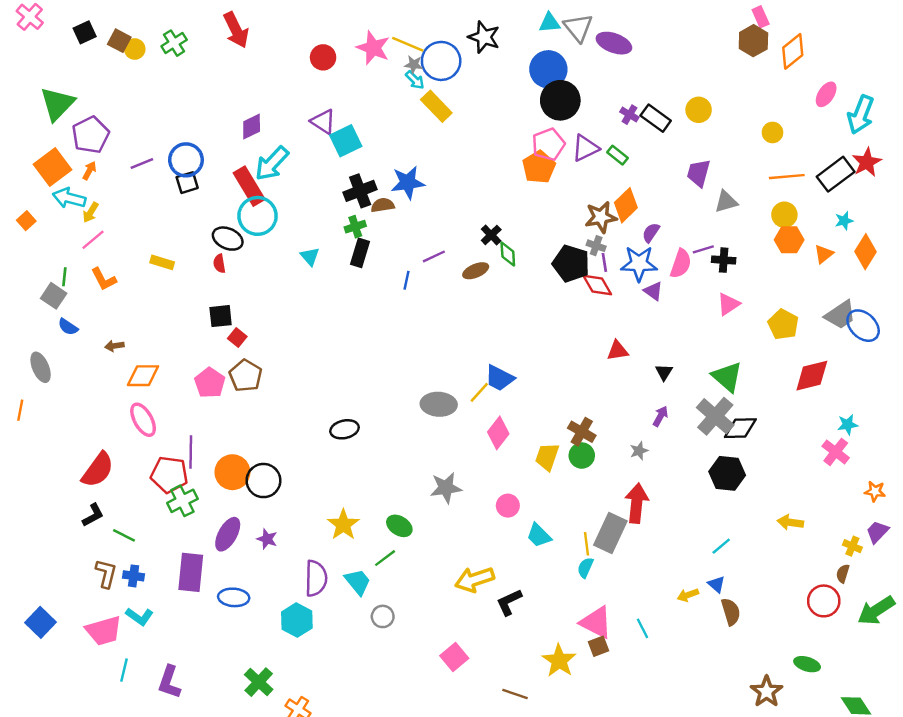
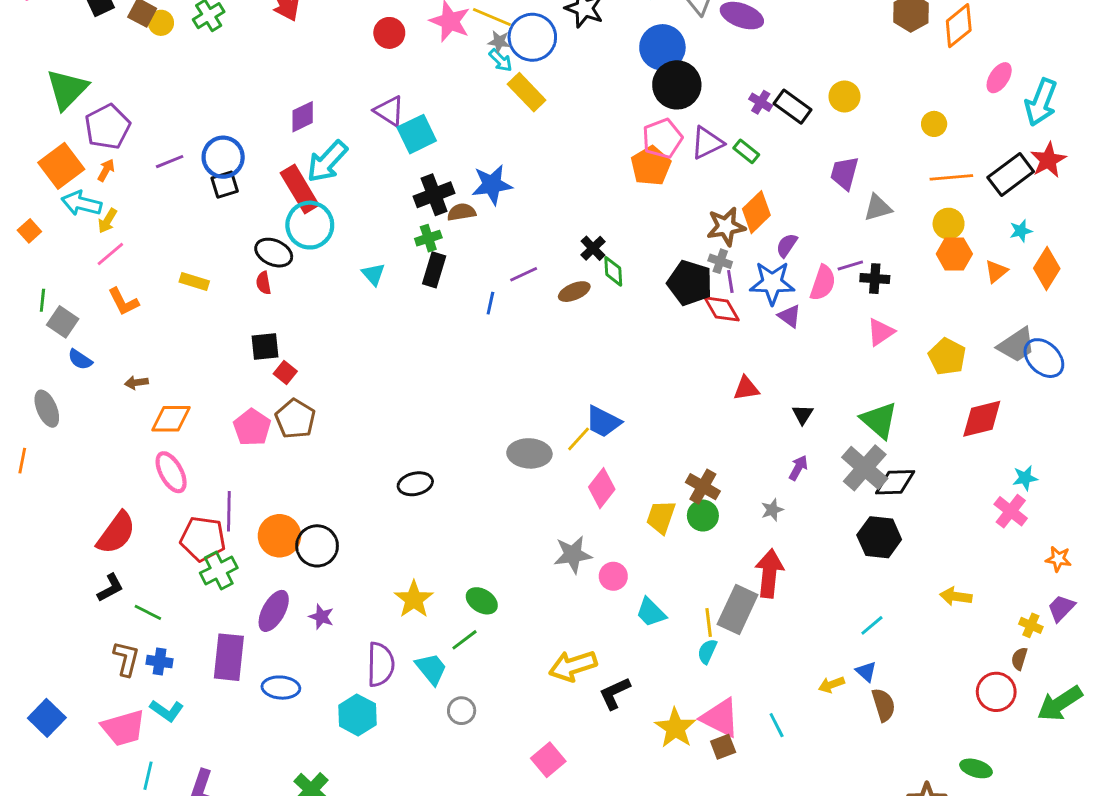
green line: (64, 277) -> (42, 300), moved
gray star: (446, 488) -> (573, 555), moved
yellow star: (559, 661) -> (675, 728), moved

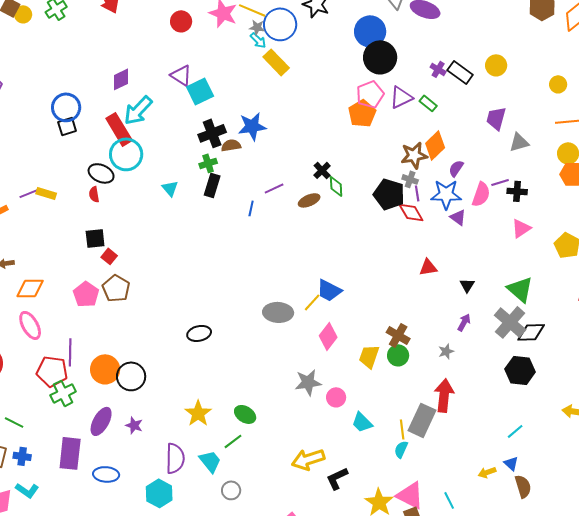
purple line: (170, 162) -> (29, 193), moved

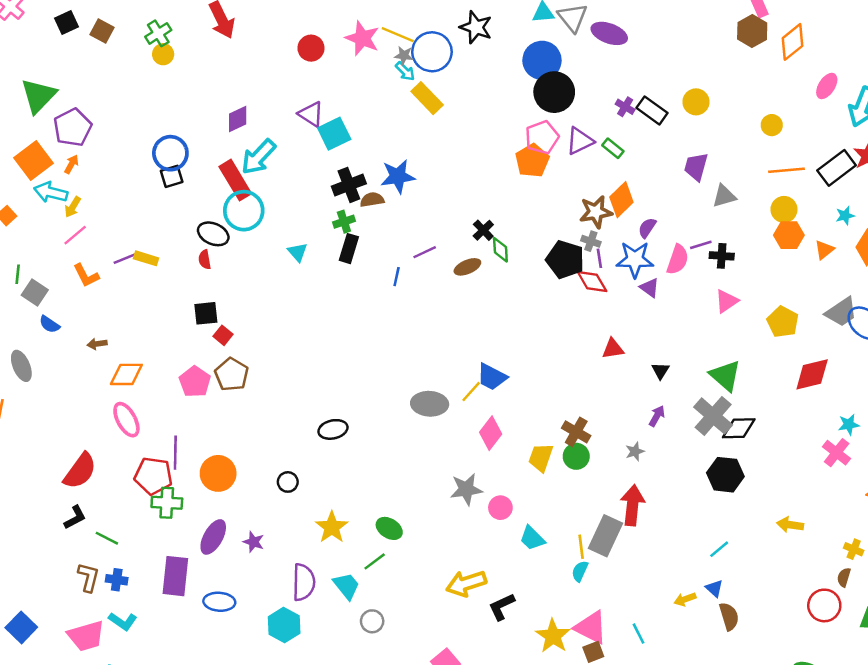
yellow circle: (23, 14) -> (163, 54), moved
black circle: (131, 376) -> (288, 482), moved, size x0.6
green cross: (63, 393) -> (167, 503), turned 30

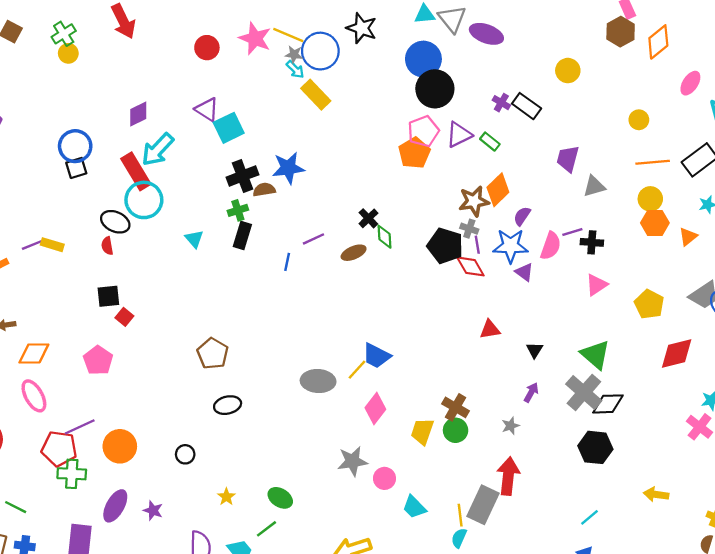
yellow circle: (696, 102) -> (568, 71), moved
brown pentagon: (232, 374) -> (213, 354), moved
purple line: (175, 453) -> (80, 427), turned 64
yellow star: (332, 527) -> (226, 497), size x0.6

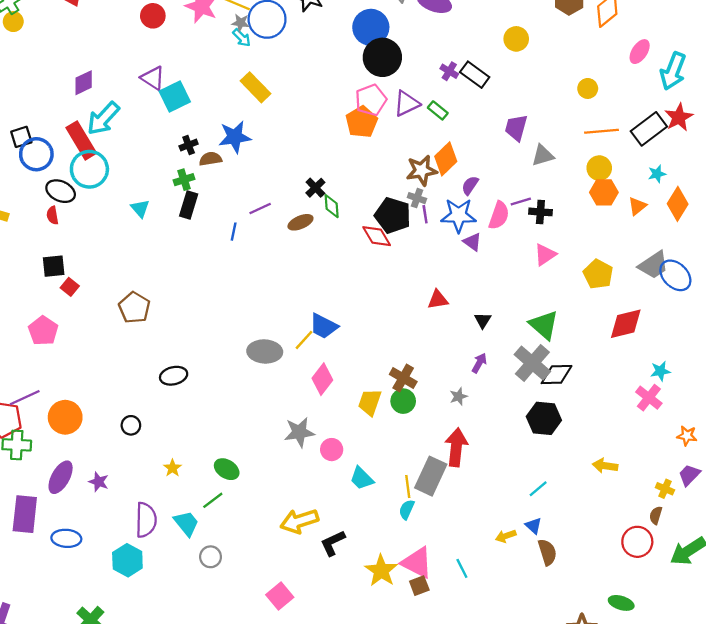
yellow rectangle: (316, 95) -> (255, 87), moved
blue circle: (75, 146) -> (36, 154), moved
black cross: (242, 176) -> (189, 145), size x0.6
red diamond: (470, 266) -> (377, 236), moved
brown pentagon: (213, 354) -> (134, 308), moved

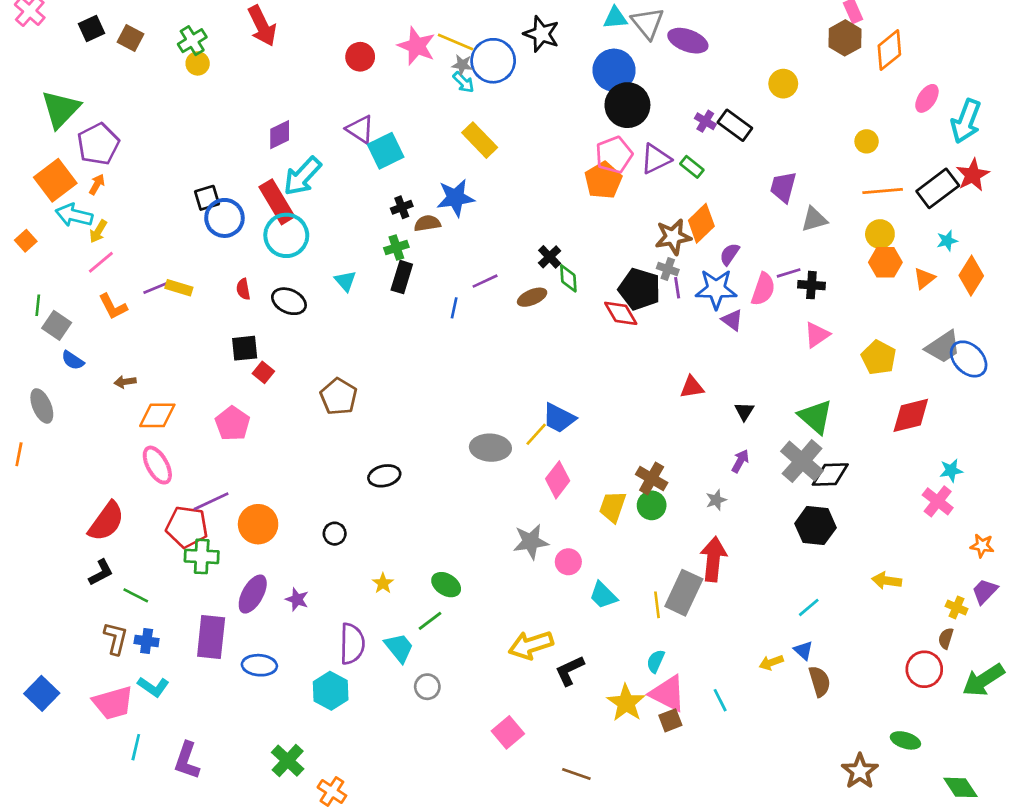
black ellipse: (61, 191) -> (289, 301), moved
cyan semicircle: (407, 510) -> (656, 661), moved

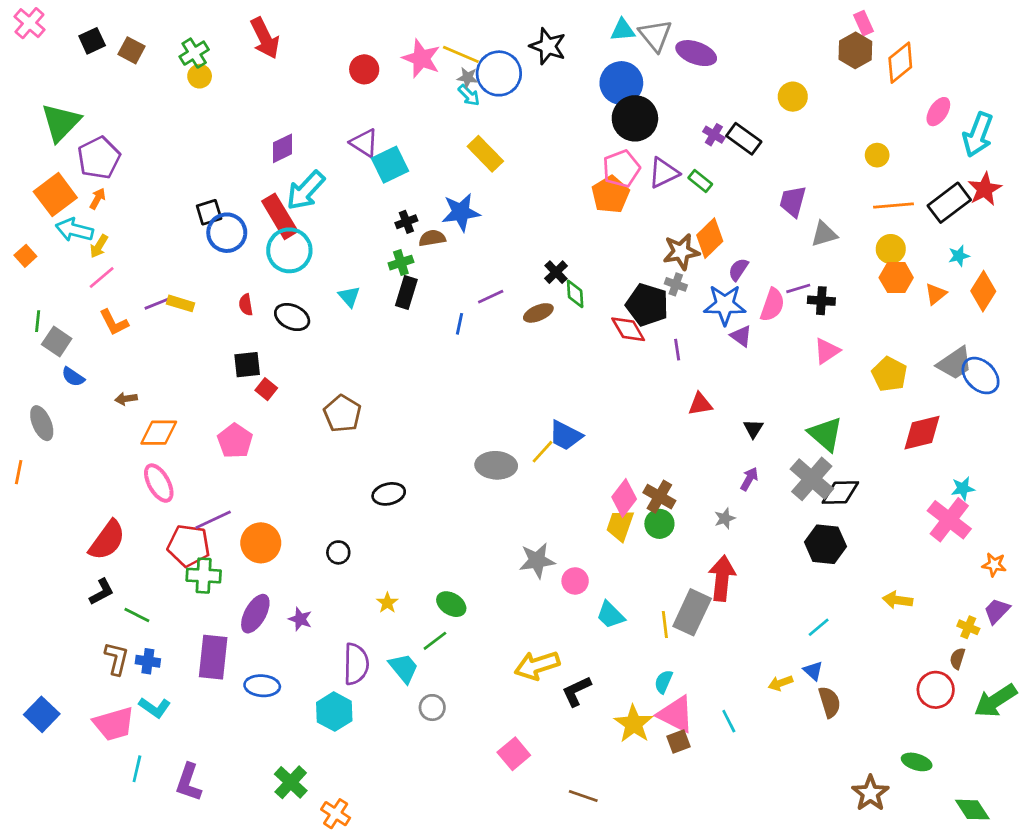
purple line: (677, 288) -> (677, 350), moved
pink diamond: (558, 480) -> (624, 498), moved
pink cross: (938, 501) -> (949, 520), size x1.4

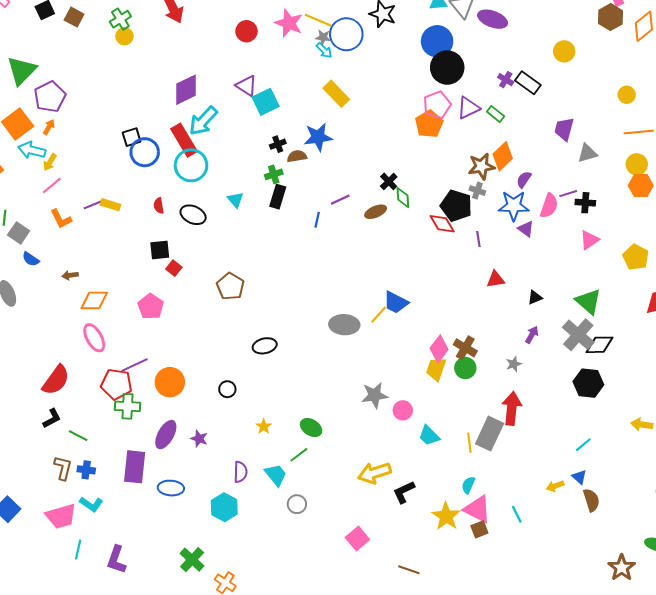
purple diamond: (283, 148) -> (186, 90), size x1.4
black triangle: (753, 429) -> (535, 297), turned 35
purple semicircle: (356, 664) -> (240, 472), size x0.7

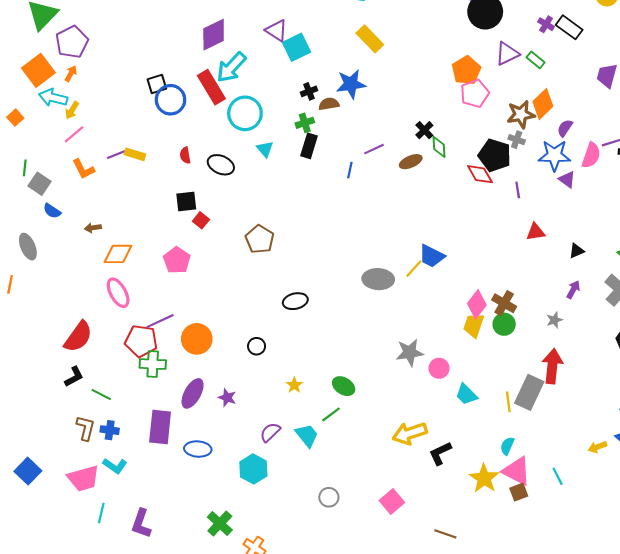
pink pentagon: (437, 105) -> (475, 93), moved
cyan circle: (191, 165) -> (245, 113), moved
purple semicircle: (240, 472) -> (270, 432), turned -135
gray circle: (297, 504) -> (329, 497), moved

